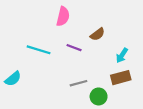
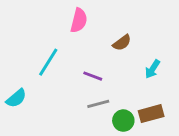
purple line: (74, 48) -> (93, 76), moved
cyan line: (39, 50) -> (48, 62), turned -75
brown rectangle: (121, 78) -> (151, 114), moved

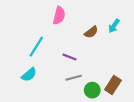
cyan arrow: (153, 69) -> (114, 26), moved
cyan semicircle: (16, 98) -> (29, 75), moved
brown rectangle: (151, 114) -> (113, 85), turned -42

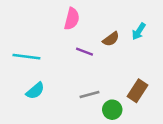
cyan line: (36, 47) -> (26, 57), moved, turned 65
purple line: (69, 57) -> (84, 52), moved
brown rectangle: (113, 85) -> (137, 91), moved

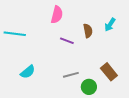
brown semicircle: (111, 39) -> (88, 31), turned -64
cyan line: (26, 57) -> (15, 34), moved
brown rectangle: (137, 91) -> (109, 72), turned -72

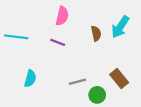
cyan arrow: (110, 25) -> (120, 27), size x1.5
purple line: (67, 41) -> (58, 42), moved
cyan semicircle: (28, 72) -> (30, 78), turned -35

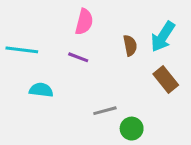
cyan semicircle: (30, 78) -> (41, 90), moved, turned -98
brown rectangle: (119, 78) -> (166, 80), moved

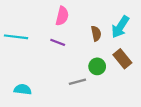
cyan semicircle: (41, 90) -> (23, 89), moved
green circle: (132, 129) -> (97, 66), moved

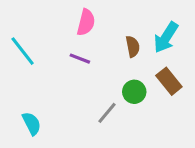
cyan line: (16, 37) -> (23, 51), turned 45
gray line: (77, 82) -> (107, 113), turned -35
cyan semicircle: (23, 89) -> (32, 123), turned 56

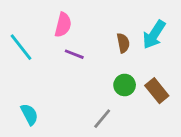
pink semicircle: (86, 22) -> (63, 25), moved
brown rectangle: (169, 81) -> (157, 91), moved
gray line: (107, 113) -> (102, 119), moved

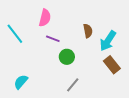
cyan arrow: (154, 35) -> (108, 41), moved
green circle: (125, 85) -> (67, 57), moved
cyan semicircle: (29, 114) -> (21, 82), turned -112

